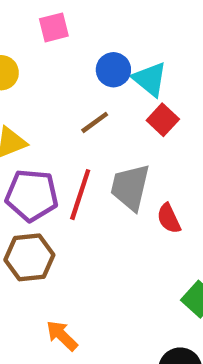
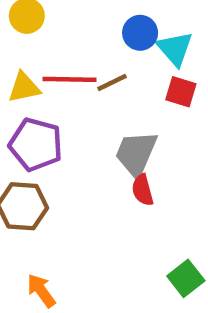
red square: (163, 120) -> (181, 92), turned -36
red line: (80, 195) -> (70, 79), moved, turned 63
red semicircle: (169, 218) -> (143, 190), moved

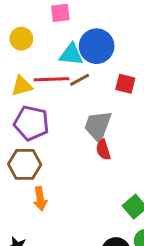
blue circle: (140, 33) -> (97, 46), size x1.5
cyan triangle: (175, 49) -> (71, 55), moved, turned -40
orange arrow: (41, 291) -> (40, 199), moved, turned -150

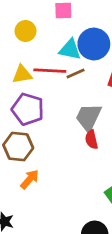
orange arrow: (40, 199) -> (30, 179), turned -135

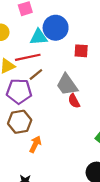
brown line: (76, 73) -> (36, 74), moved
gray trapezoid: (88, 117) -> (67, 85), turned -45

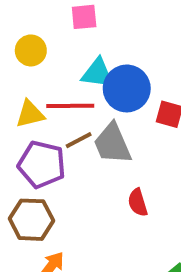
blue circle: (56, 28) -> (127, 88), moved
gray trapezoid: (67, 85) -> (112, 144), moved

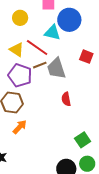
blue circle: (127, 88) -> (69, 20), moved
red line: (70, 106) -> (37, 48), turned 30
yellow triangle: (30, 114) -> (17, 50), turned 42

